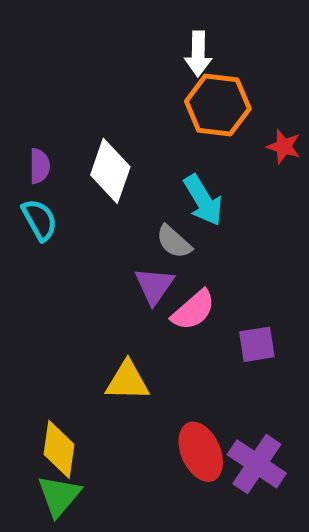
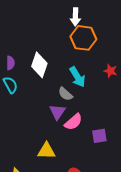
red star: (284, 147) -> (110, 71), moved

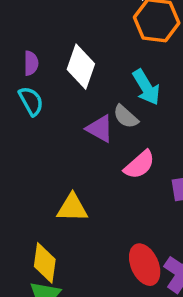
purple triangle: (57, 112) -> (100, 129), moved, turned -36
yellow triangle: (46, 151) -> (72, 208), moved

